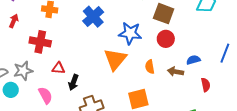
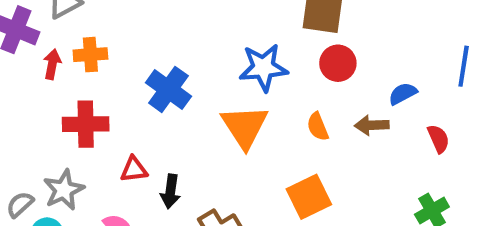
blue cross: (93, 17) -> (168, 89), moved
red arrow: (14, 21) -> (52, 64), moved

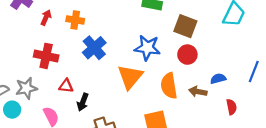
orange cross: (90, 55) -> (75, 20), moved
red arrow: (52, 64) -> (46, 18), moved
orange semicircle: (318, 127) -> (169, 86), size x1.6

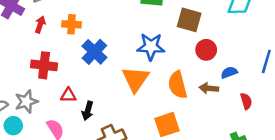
red circle: (187, 55) -> (206, 50), moved

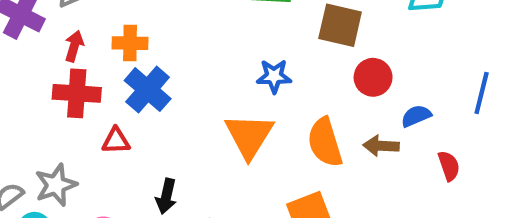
blue star: (151, 47) -> (274, 76), size x0.7
blue cross: (94, 52) -> (148, 90), moved
red cross: (44, 65) -> (77, 93), moved
red triangle: (68, 95) -> (116, 141), moved

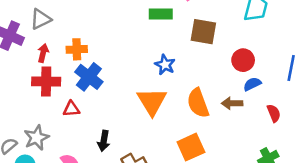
blue star: (274, 76) -> (165, 65), turned 30
red circle: (373, 77) -> (243, 60), moved

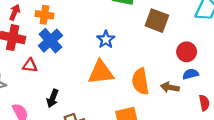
blue star: (165, 65) -> (106, 39), moved
orange triangle: (152, 101) -> (101, 72), turned 44

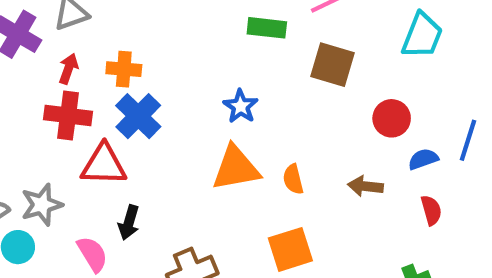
red triangle: (30, 65) -> (104, 165), size x1.6
blue semicircle: (190, 74) -> (423, 159), moved
orange semicircle: (140, 81) -> (293, 179), moved, size x0.6
black arrow: (53, 98) -> (129, 222), moved

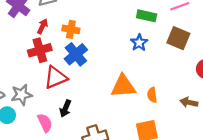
blue star: (241, 106) -> (139, 43), moved
red cross: (68, 115) -> (40, 50), turned -30
red triangle: (104, 165) -> (56, 77), turned -30

